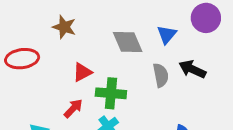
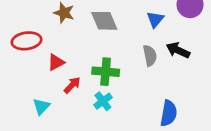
gray diamond: (128, 42) -> (104, 21), moved
red triangle: (82, 72) -> (56, 62), moved

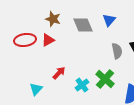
blue triangle: (155, 19) -> (109, 20), moved
red triangle: (56, 62) -> (48, 40), moved
green cross: (106, 72) -> (105, 79), moved, turned 36

